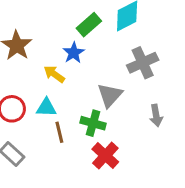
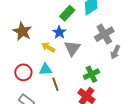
gray triangle: (110, 95) -> (72, 48), moved
gray arrow: (156, 115) -> (115, 52), moved, turned 40
green cross: (93, 123) -> (91, 74), moved, turned -35

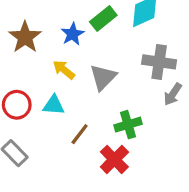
blue star: (59, 32) -> (72, 34), moved
gray cross: (104, 34) -> (159, 62), turned 30
brown line: (55, 84) -> (80, 134), moved, turned 48

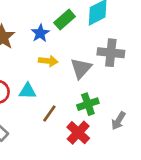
yellow arrow: (64, 70) -> (48, 61), moved, turned 150
gray triangle: (103, 77) -> (81, 68), moved
gray arrow: (173, 94) -> (118, 121), moved

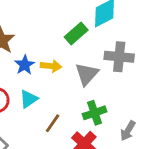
green rectangle: (65, 20) -> (76, 33), moved
blue star: (40, 33) -> (25, 65), moved
cyan triangle: (27, 91) -> (29, 99), turned -36

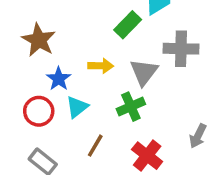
blue star: (25, 65) -> (59, 79), moved
green cross: (95, 113) -> (131, 107), moved
brown line: (53, 123) -> (95, 146), moved

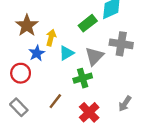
yellow arrow: (101, 66) -> (51, 38), moved, turned -84
cyan triangle: (77, 107) -> (66, 53), moved

